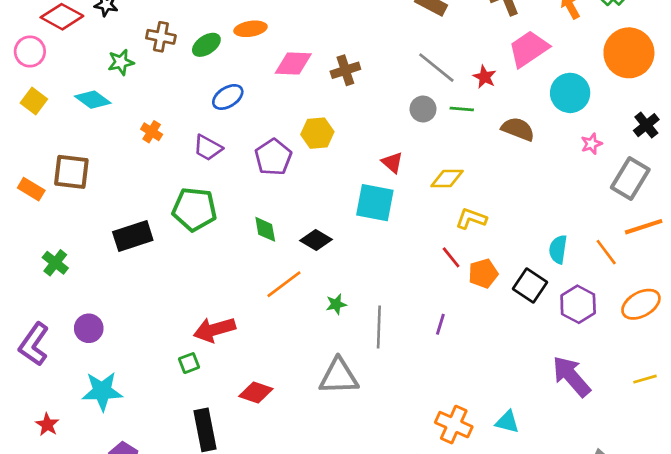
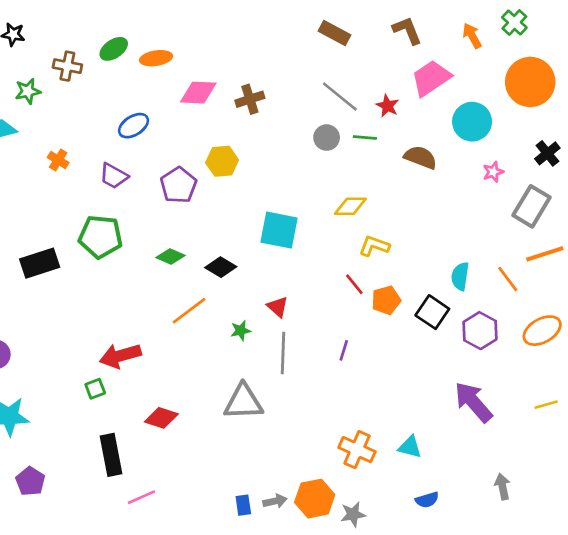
green ellipse: (206, 45) -> (114, 49), moved
red triangle: (392, 162) -> (278, 307), moved
green diamond: (265, 229) -> (171, 257), turned -56

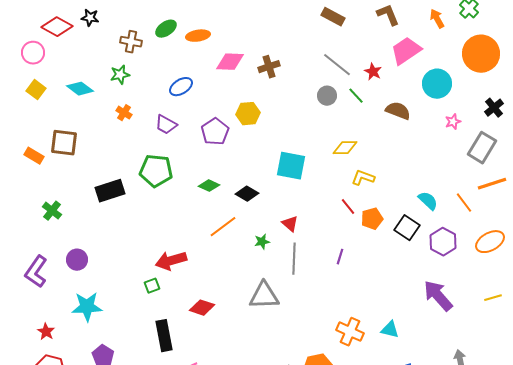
green star: (28, 91) -> (120, 75), moved
green line: (365, 138) -> (356, 96), turned 42
cyan semicircle: (460, 276) -> (428, 201), turned 125

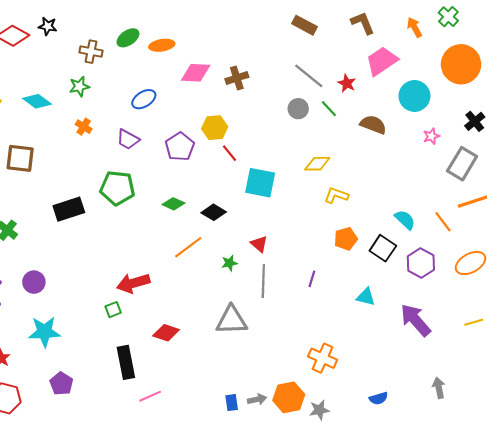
red line: (348, 207) -> (229, 153), moved
cyan triangle: (390, 330) -> (366, 297), moved

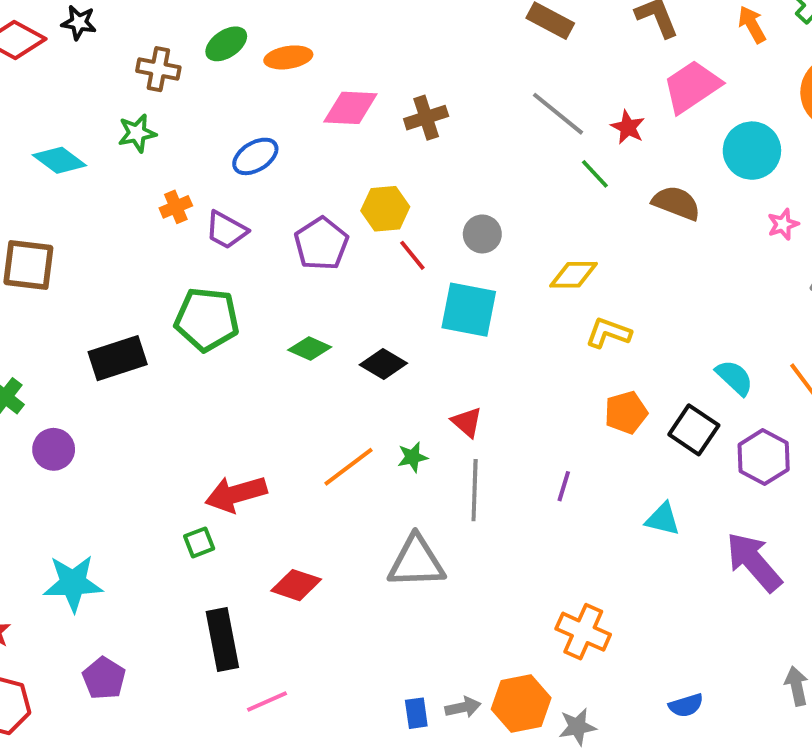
gray circle: (298, 109) -> (482, 234), moved
orange cross: (84, 127) -> (176, 207), moved, turned 35
orange line: (188, 247) -> (348, 467), moved
purple circle: (34, 282) -> (54, 449), moved

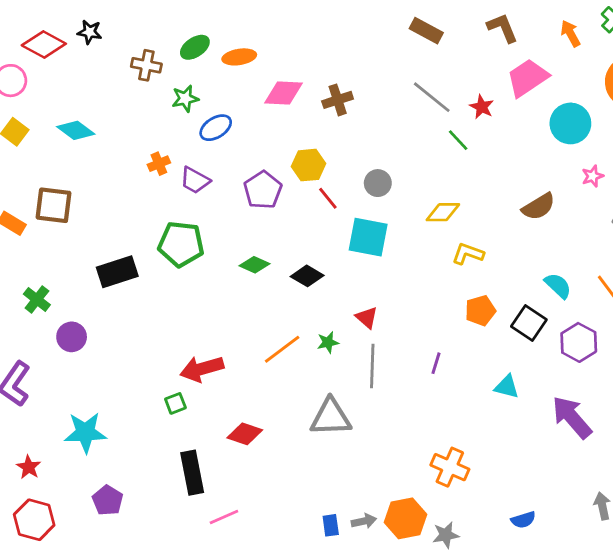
green star: (137, 133) -> (185, 99), moved
brown semicircle: (676, 203) -> (539, 207), moved, turned 128

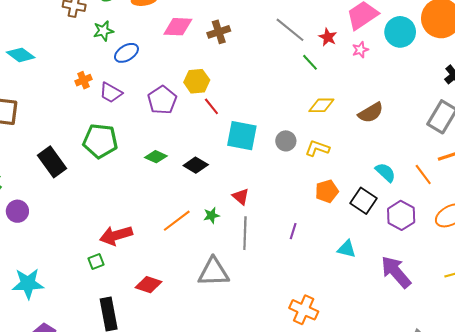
cyan circle: (570, 123) -> (400, 32), moved
pink star: (593, 176) -> (360, 50), moved
gray circle: (378, 183) -> (286, 141), moved
yellow diamond: (443, 212) -> (321, 105), moved
black rectangle: (117, 272) -> (52, 162), turned 72

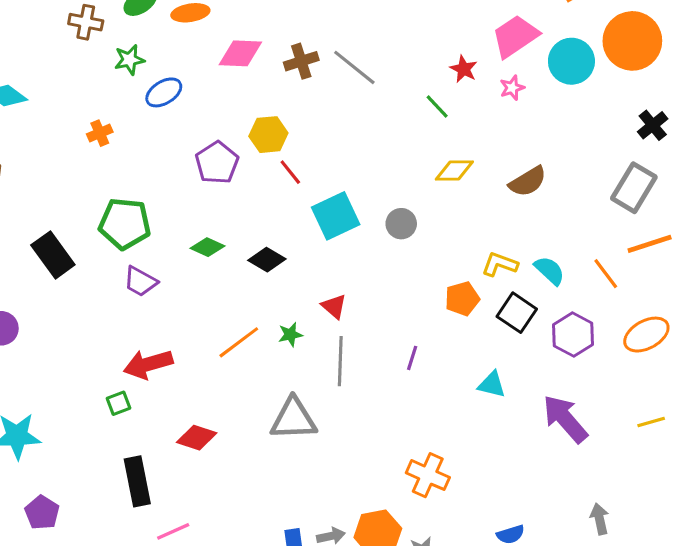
gray line: (290, 30) -> (354, 67), moved
purple trapezoid: (111, 93) -> (140, 281), moved
cyan square: (242, 136) -> (336, 216), turned -36
yellow L-shape: (317, 148) -> (500, 264), moved

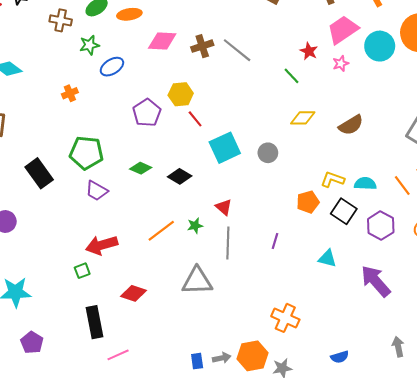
cyan semicircle: (550, 271) -> (365, 184), turned -40

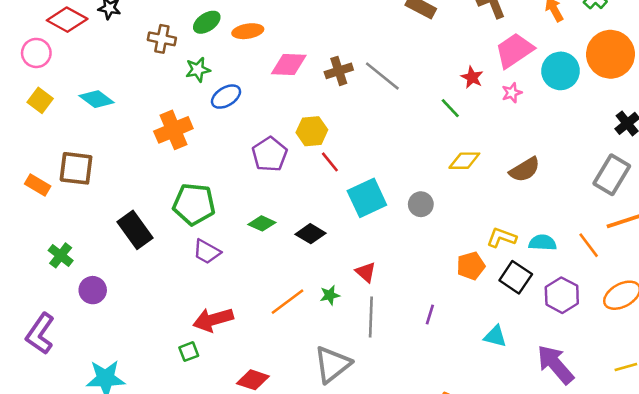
orange cross: (70, 93) -> (173, 130), size x1.8
gray triangle: (197, 281) -> (332, 364), turned -36

